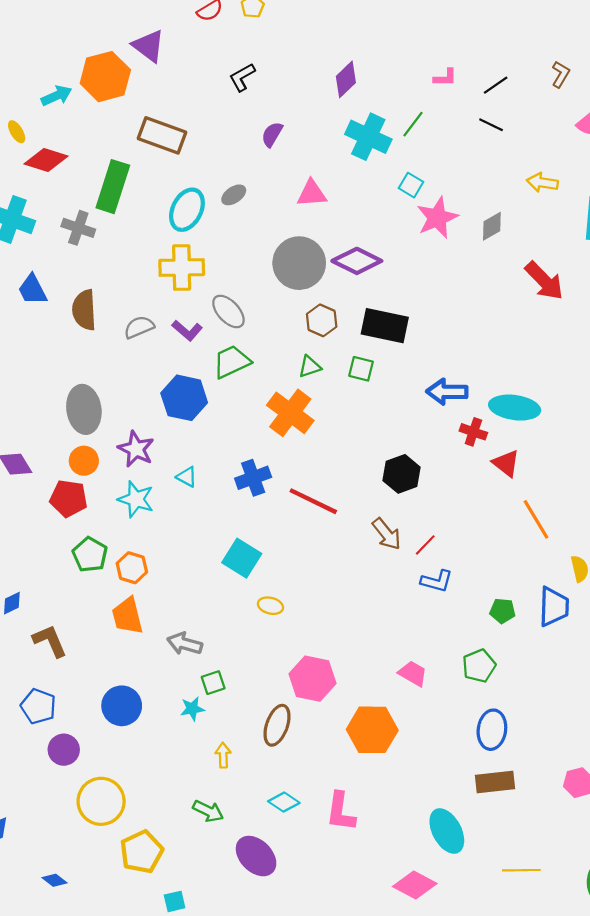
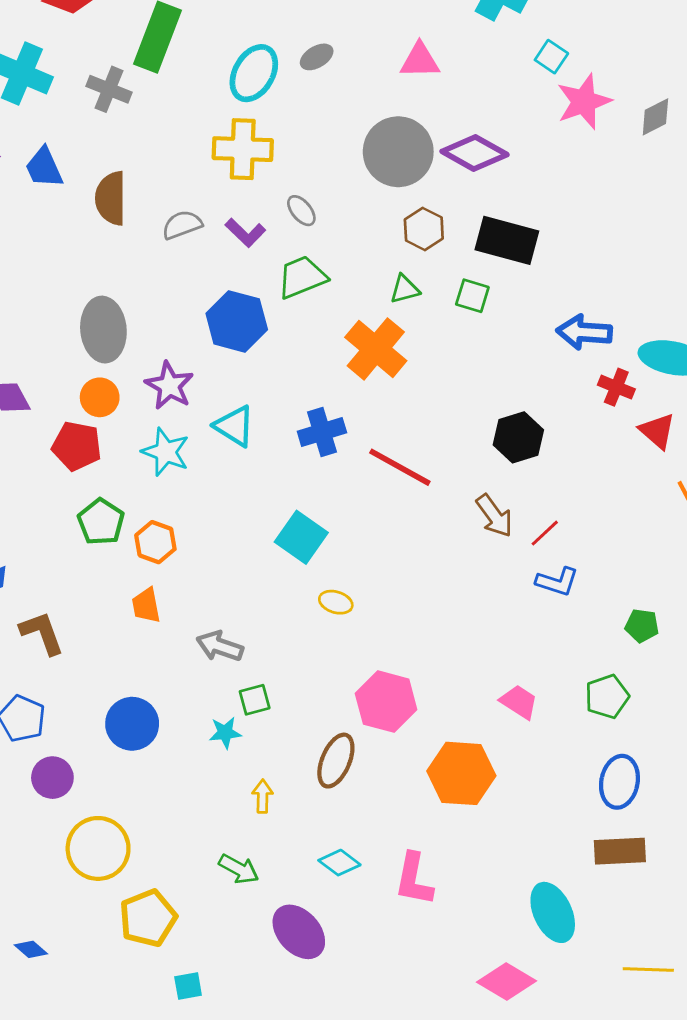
gray ellipse: (228, 311) -> (301, 211), size x0.7
cyan triangle: (187, 477) -> (234, 426), size x1.5
orange trapezoid: (127, 616) -> (146, 605), size x0.7

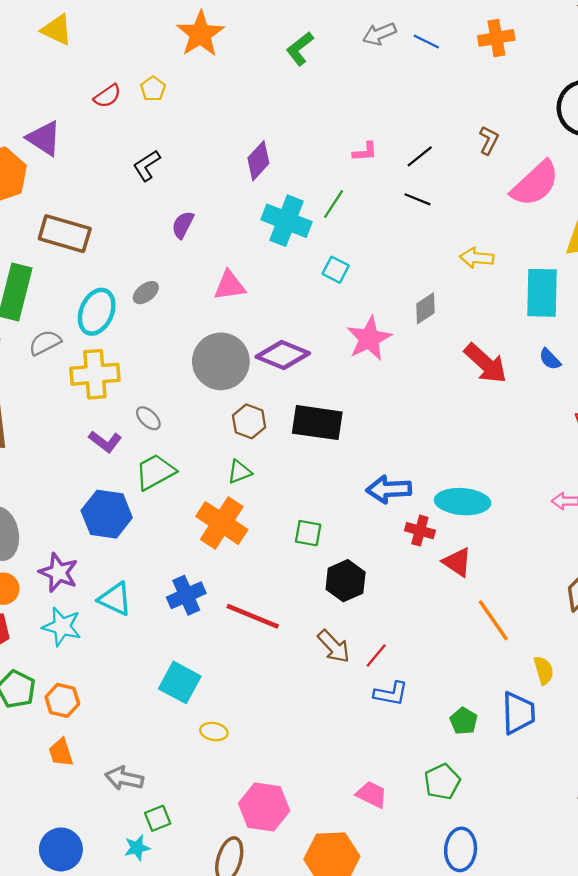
pink star: (584, 102) -> (369, 339), moved
gray semicircle: (182, 225) -> (45, 343), moved
green square: (472, 296) -> (308, 533), moved
green pentagon: (642, 626) -> (464, 721), turned 30

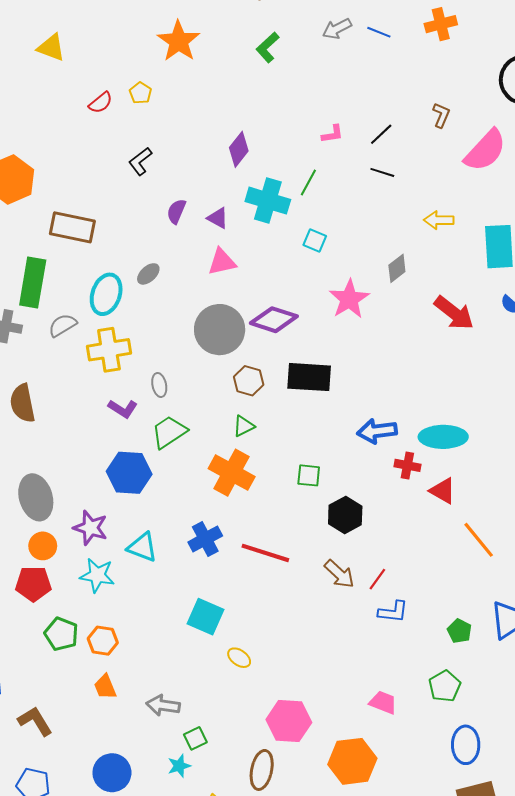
purple triangle: (44, 138) -> (218, 218), moved, size x0.7
gray ellipse: (148, 418) -> (159, 385), turned 40
yellow ellipse: (214, 732) -> (239, 658), turned 30

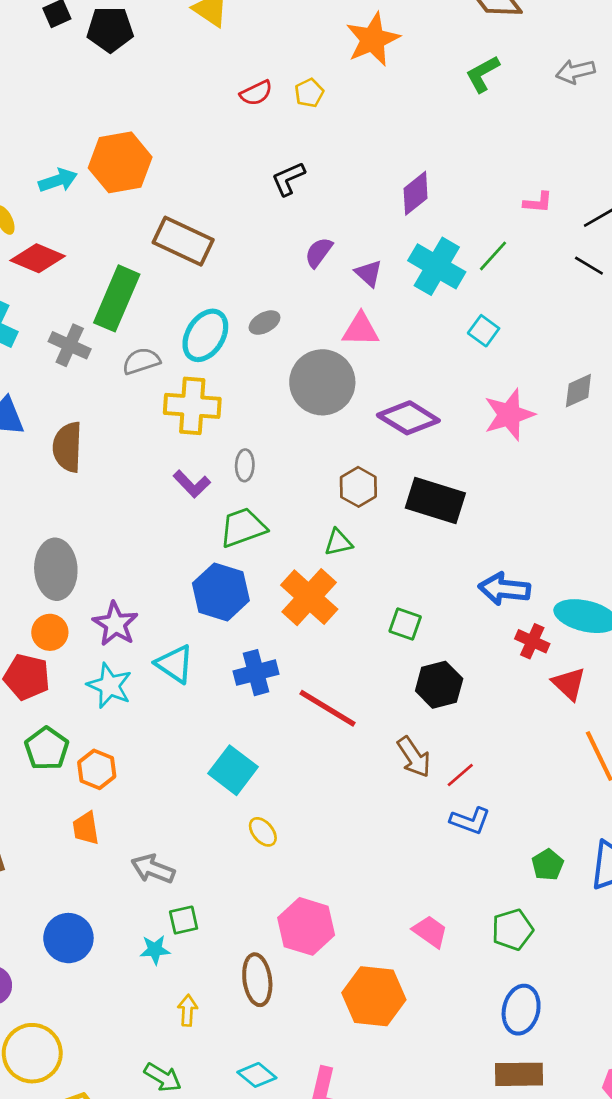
gray circle: (220, 330) -> (322, 382), moved
blue hexagon: (129, 473) -> (221, 592), moved
brown ellipse: (262, 770) -> (257, 980), turned -33

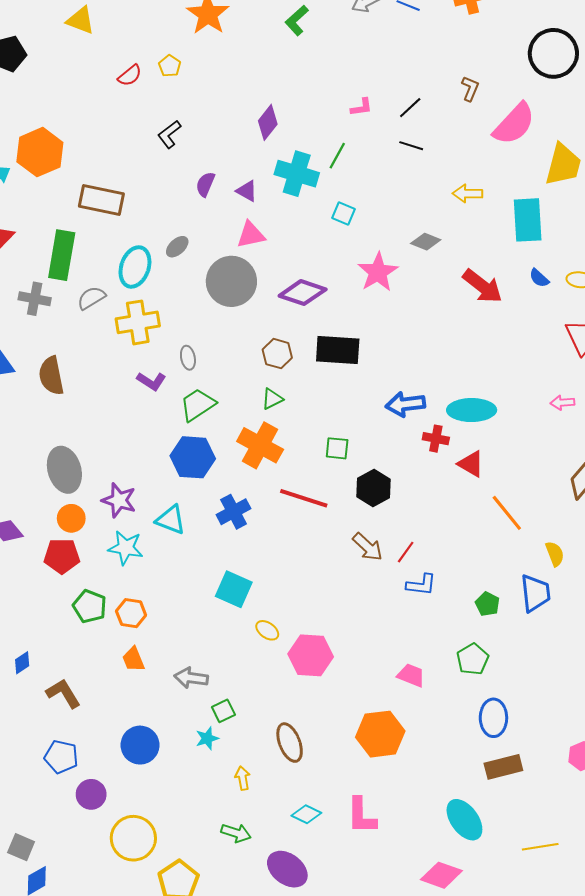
gray diamond: (578, 391) -> (426, 242), turned 60
red line: (328, 708) -> (304, 498), moved
pink hexagon: (306, 926) -> (311, 655), moved

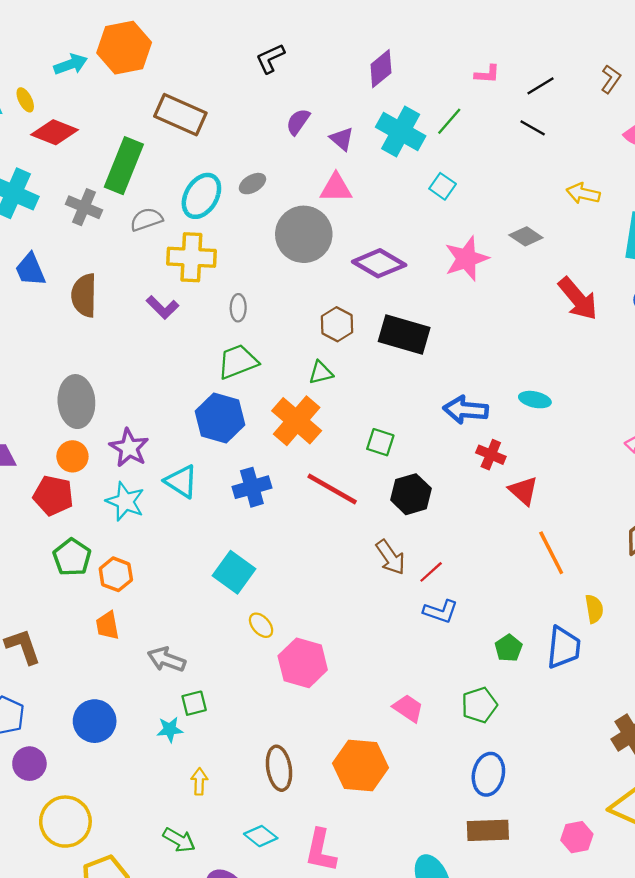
purple L-shape: (151, 381) -> (163, 307), moved
cyan ellipse: (472, 410) -> (535, 400), moved, size x0.6
brown ellipse: (290, 743) -> (279, 768), moved

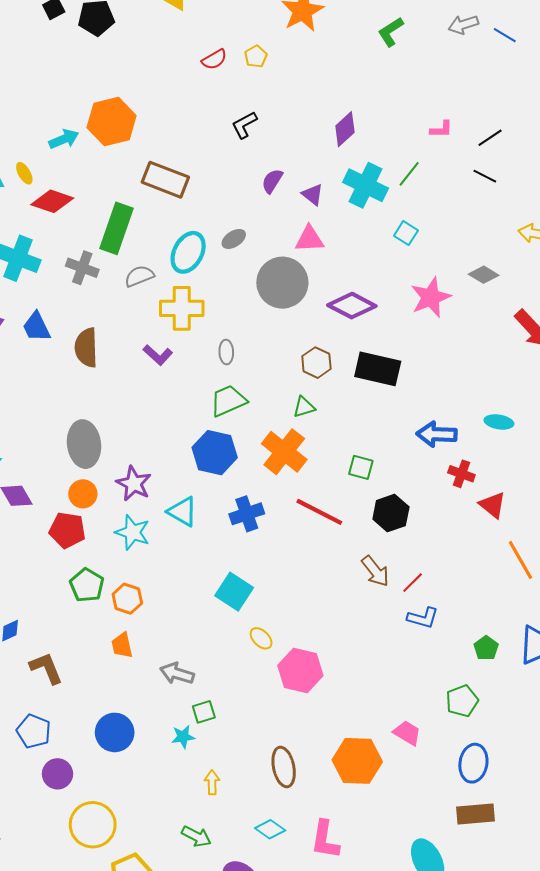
pink trapezoid: (408, 708) -> (407, 733), moved

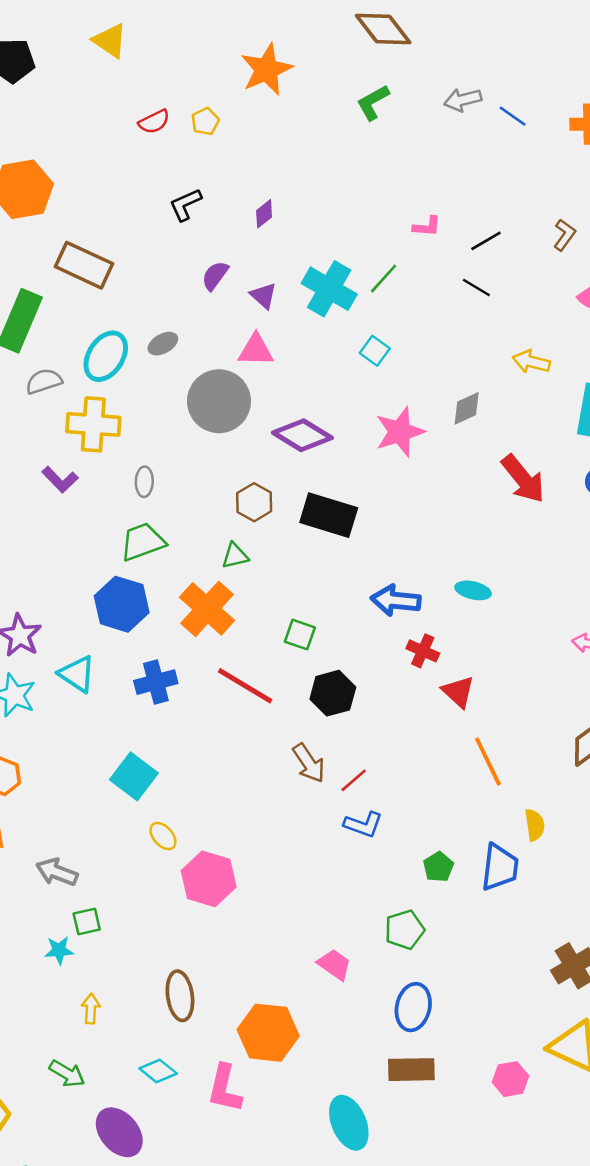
purple diamond: (345, 129) -> (264, 214), moved, size x0.7
gray diamond: (484, 275) -> (467, 408), turned -60
orange hexagon: (357, 761) -> (268, 1033), moved

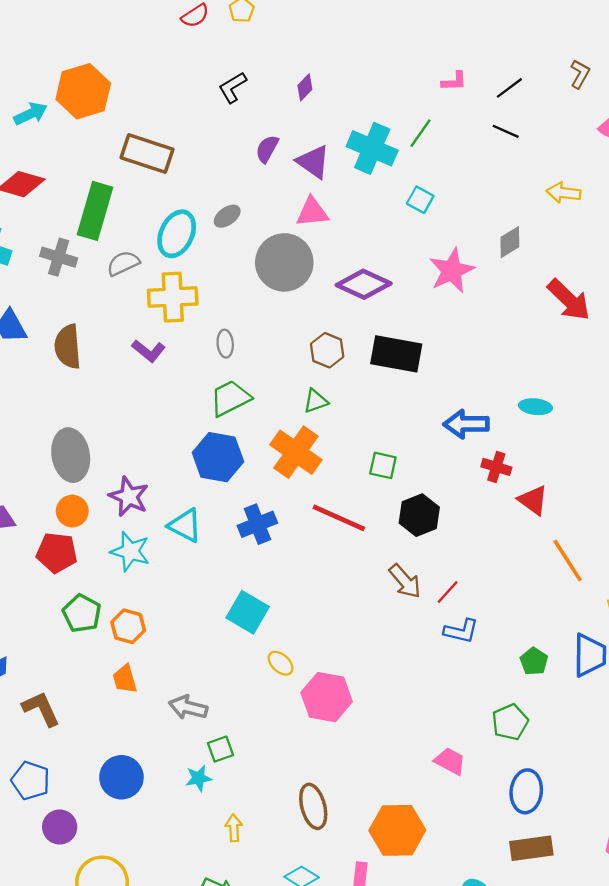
purple triangle: (263, 296) -> (313, 162), size x1.4

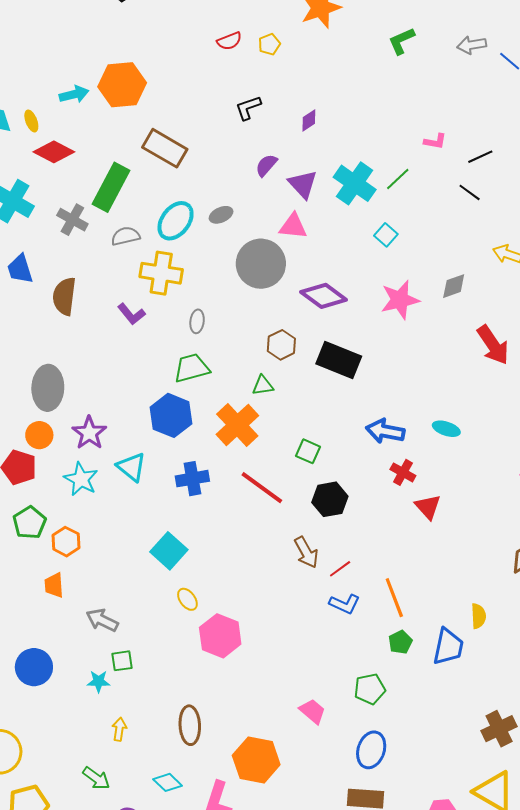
orange line: (567, 560) -> (394, 598), moved

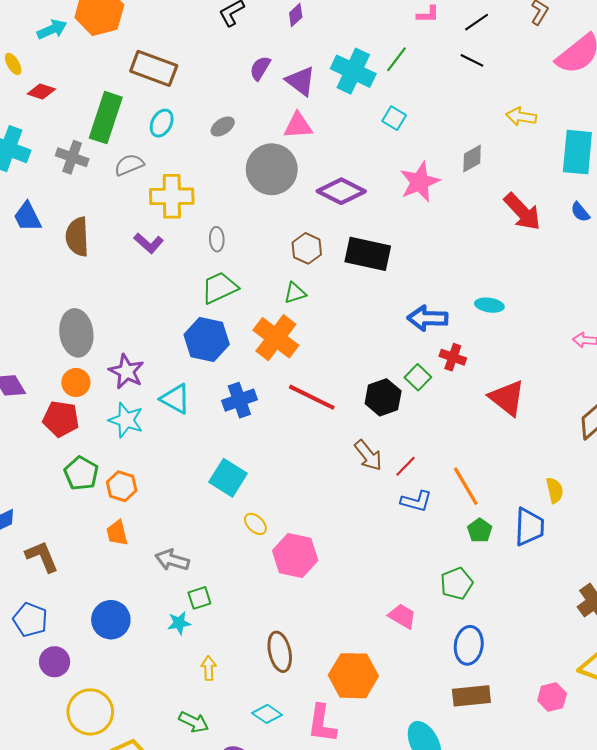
red diamond: (54, 152) -> (41, 91), size x0.7
cyan ellipse: (176, 221) -> (162, 123), moved, size x0.7
green square: (308, 451) -> (418, 377), moved, turned 30
red triangle: (428, 507) -> (507, 398), moved, size x1.4

